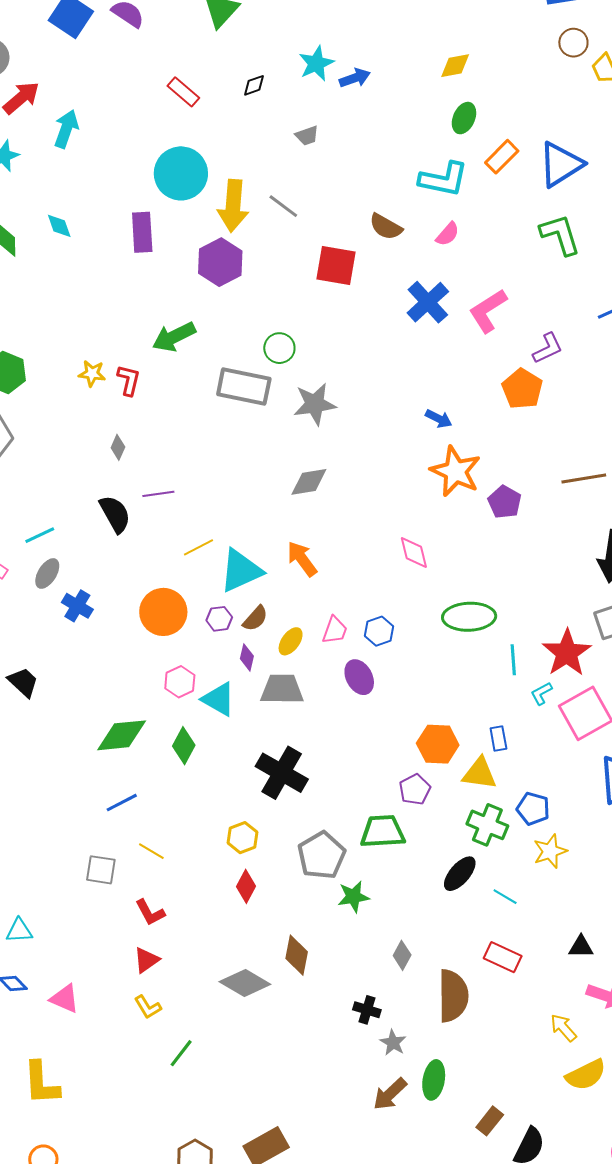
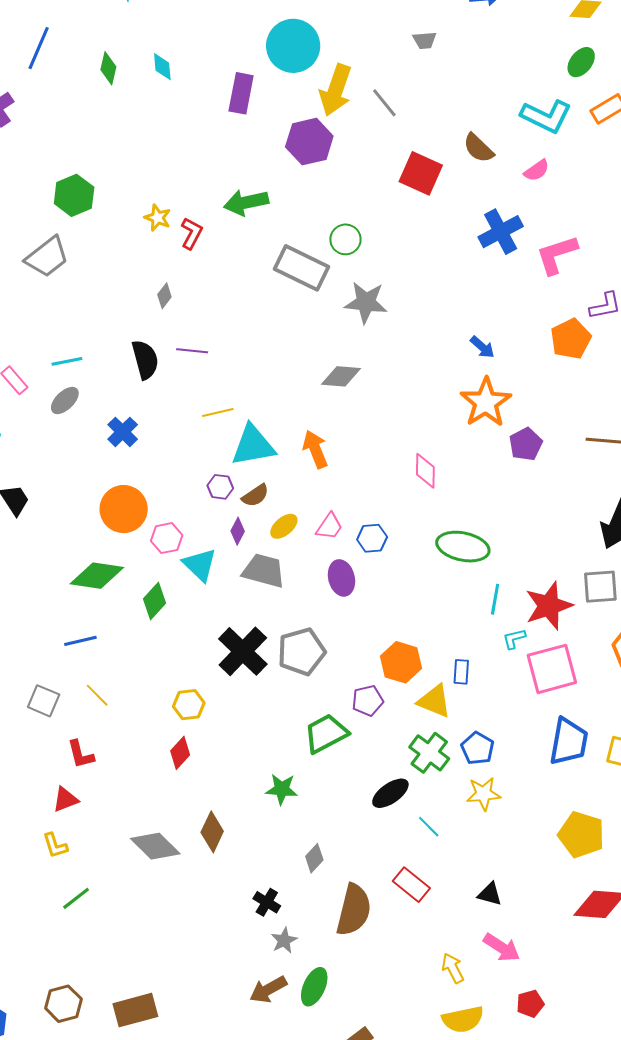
blue cross: (77, 606) -> (123, 432), moved
orange circle: (163, 612) -> (124, 509), moved
green trapezoid: (383, 832) -> (326, 733), turned -39
gray pentagon: (321, 855) -> (301, 652), moved

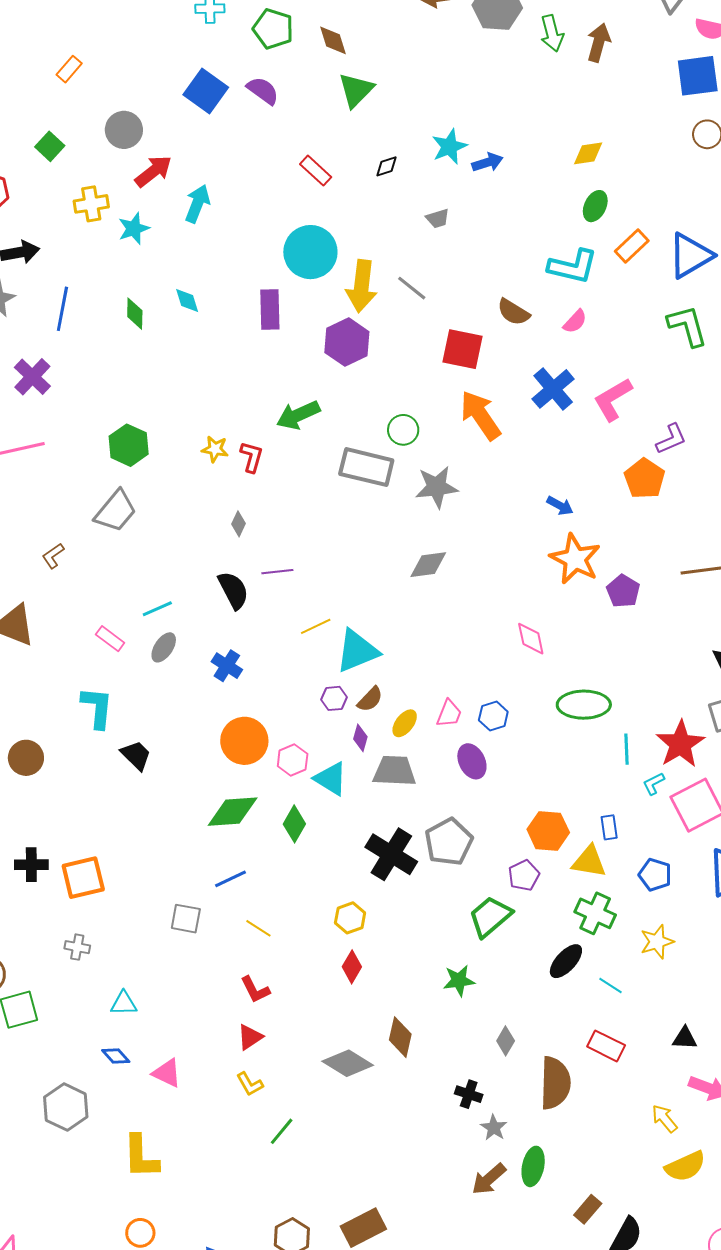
orange arrow: (315, 449) -> (480, 415), moved, size x1.4
gray square: (44, 701) -> (186, 919), moved
blue pentagon: (478, 748) -> (655, 875), moved

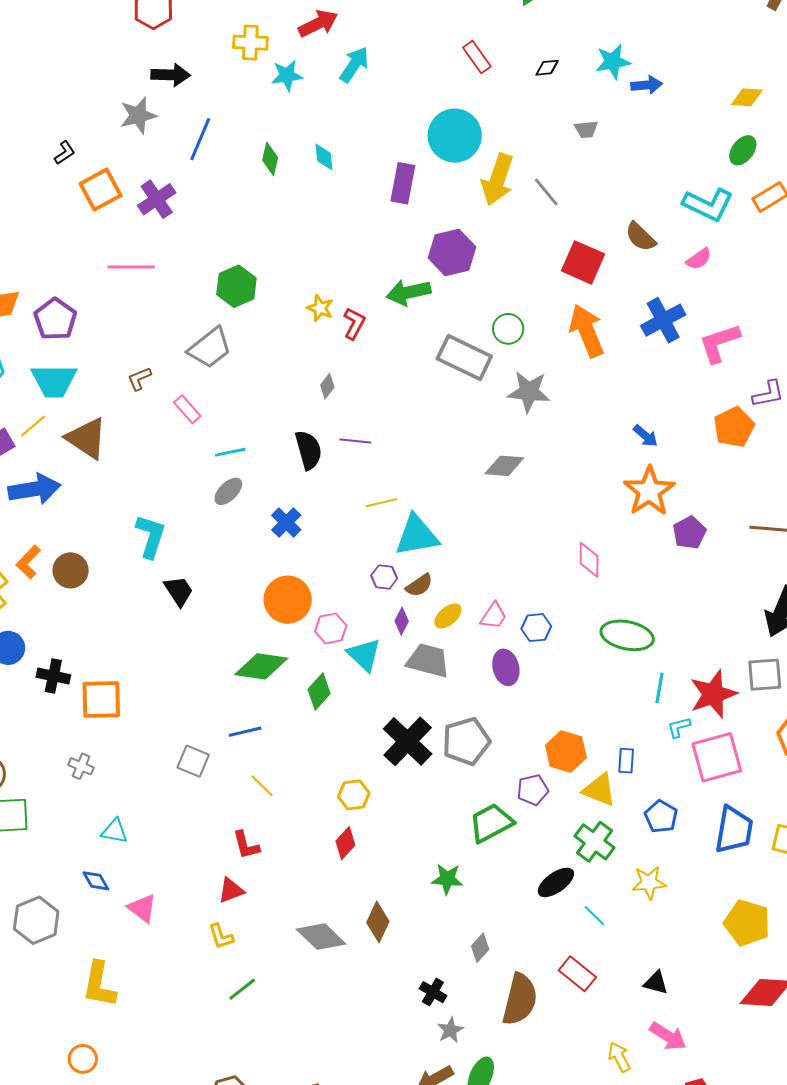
purple hexagon: (347, 342) -> (452, 252), moved
pink rectangle: (110, 639) -> (187, 409), moved

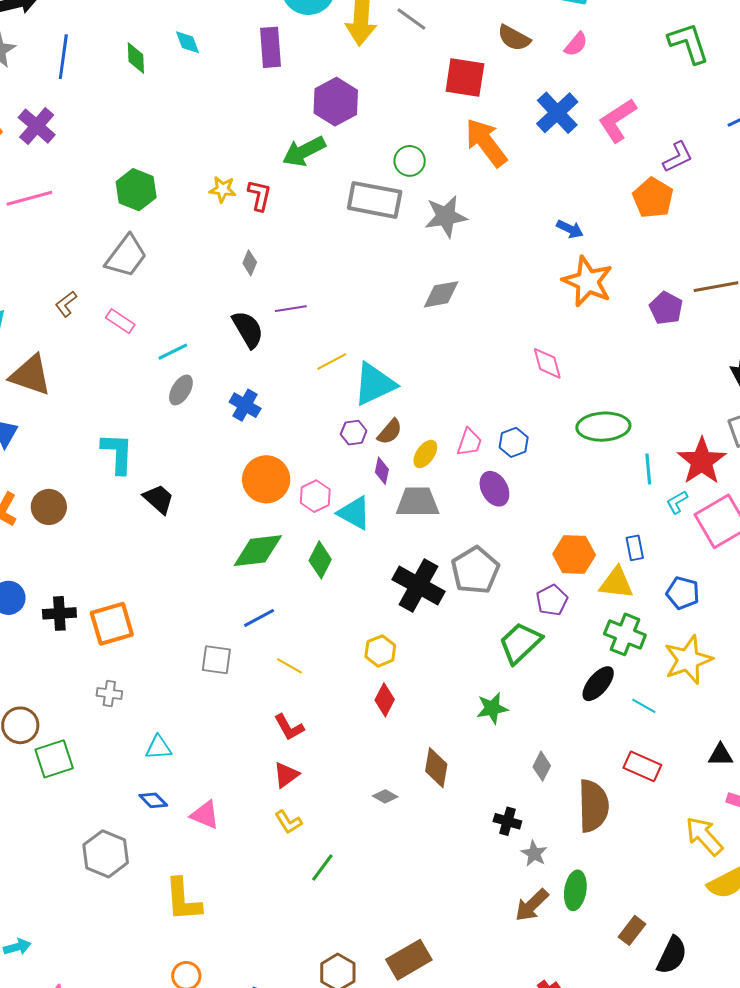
purple pentagon: (689, 533) -> (666, 308), moved
yellow star: (649, 883) -> (688, 660), size x1.4
gray diamond: (321, 937) -> (385, 796), size x0.5
yellow arrow: (619, 1057) -> (704, 836), size x1.4

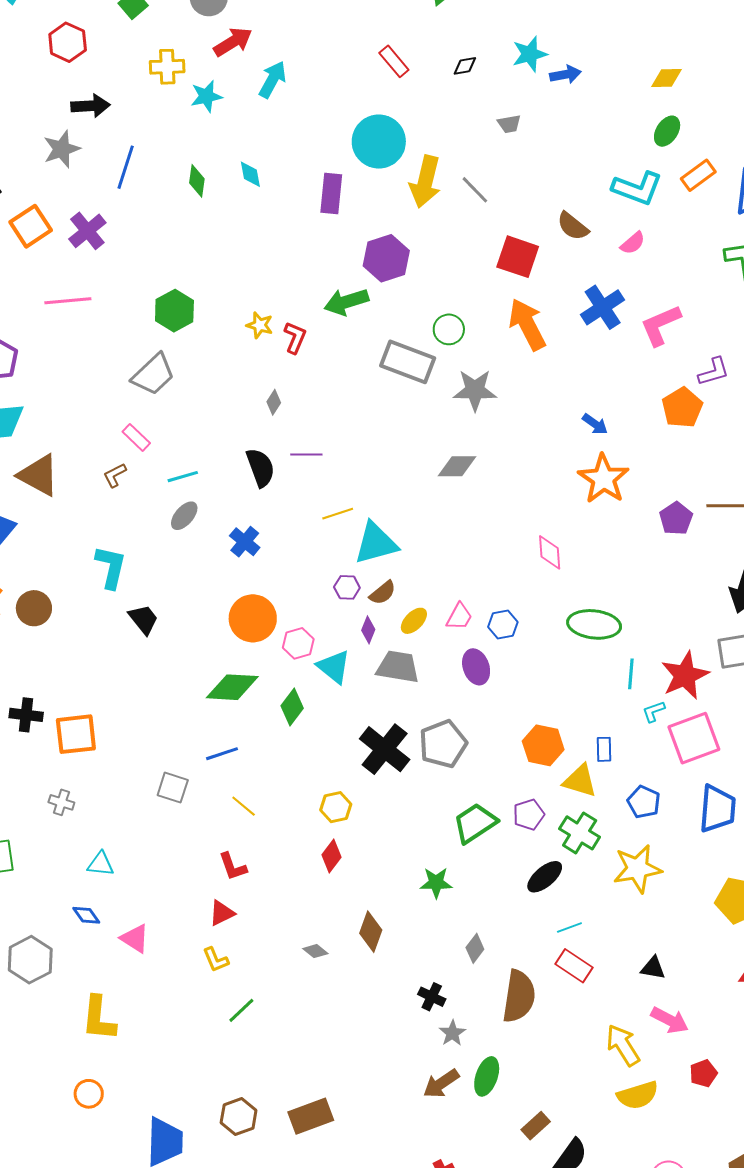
brown L-shape: (66, 304) -> (115, 475), moved
purple pentagon: (552, 600) -> (529, 815), moved
cyan line: (644, 706) -> (569, 927), moved, turned -60

